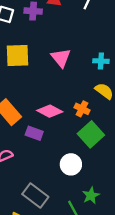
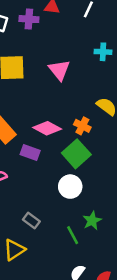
cyan cross: (101, 61) -> (103, 52), moved
green square: (91, 134) -> (76, 154), moved
gray rectangle: (35, 195) -> (31, 221), size x0.6

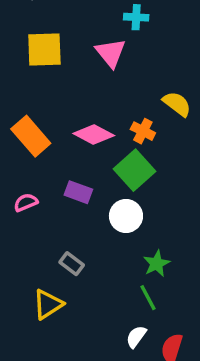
cyan cross: (103, 52) -> (136, 17), moved
purple rectangle: (30, 153) -> (78, 192), moved
green line: (73, 235) -> (148, 298), moved

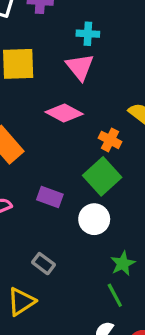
cyan cross: (136, 17) -> (88, 34), moved
pink diamond: (94, 134) -> (64, 113), moved

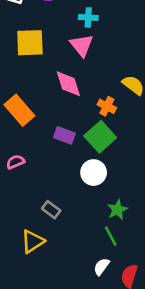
pink diamond: (64, 113) -> (68, 84), turned 44
purple rectangle: (50, 197) -> (64, 135), moved

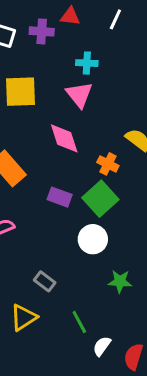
green star: (117, 210) -> (120, 281), turned 30
green line: (111, 236) -> (79, 322), moved

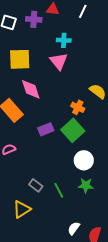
pink diamond: (64, 138) -> (31, 89), moved
purple rectangle: (60, 197) -> (46, 129), turned -42
white circle: (93, 239) -> (84, 160), moved
green line: (79, 322) -> (59, 190), moved

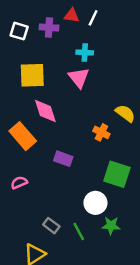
white line: (83, 11) -> (93, 18), moved
purple rectangle: (46, 129) -> (63, 159), turned 42
green square: (73, 130) -> (117, 174), moved, turned -30
white circle: (84, 160) -> (95, 203), moved

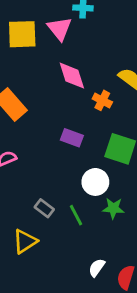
pink triangle: (79, 78) -> (59, 29), moved
pink diamond: (45, 111) -> (72, 76), moved
purple rectangle: (63, 159) -> (72, 138), moved

